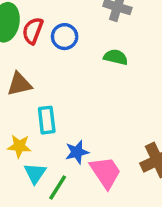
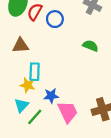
green semicircle: (116, 57) -> (90, 46), moved
yellow star: (19, 146) -> (28, 85), moved

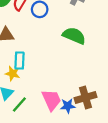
green semicircle: (90, 46) -> (74, 36), size x1.5
blue star: (51, 96) -> (68, 106), moved

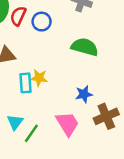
yellow star: (13, 74) -> (39, 78), moved
blue star: (68, 106) -> (84, 94), moved

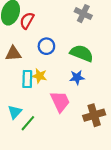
blue circle: (42, 22) -> (46, 46), moved
blue star: (84, 94) -> (77, 77), moved
pink trapezoid: (67, 124) -> (60, 102), moved

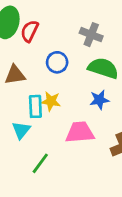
gray cross: (83, 14) -> (91, 35), moved
pink trapezoid: (60, 102) -> (80, 132), turned -65
cyan triangle: (15, 112) -> (21, 130), moved

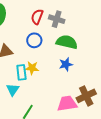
red semicircle: (30, 31) -> (37, 17), moved
pink trapezoid: (80, 132) -> (67, 104), moved

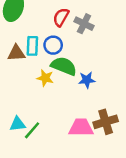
green semicircle: (67, 42) -> (64, 66), moved
cyan rectangle: (21, 72) -> (32, 46), moved
cyan triangle: (13, 90) -> (18, 124), moved, turned 40

